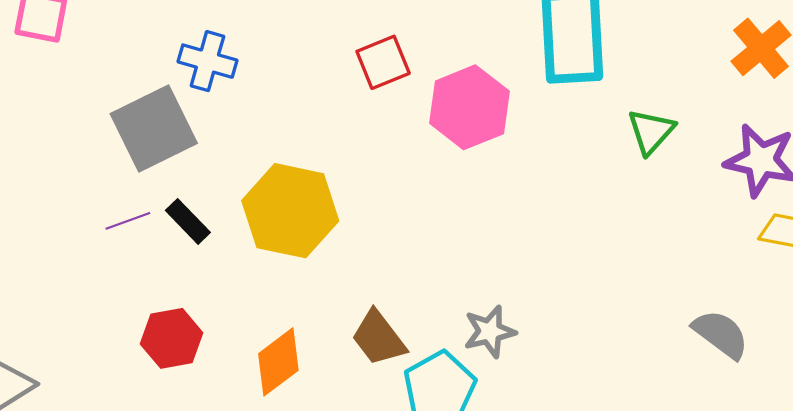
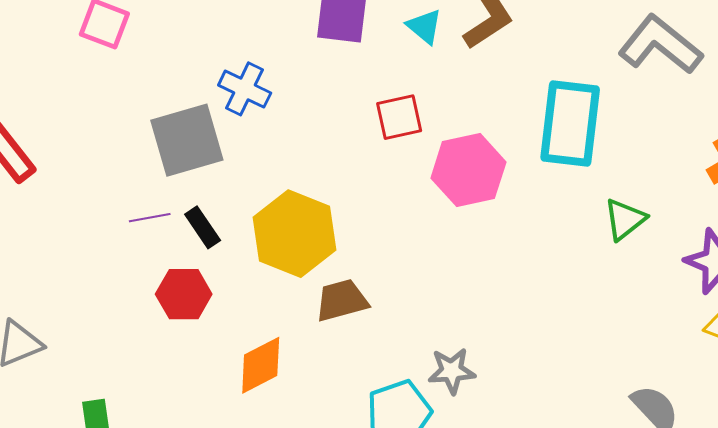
red hexagon: (172, 338) -> (184, 294), moved
brown trapezoid: (379, 338) -> (342, 300), moved, turned 102

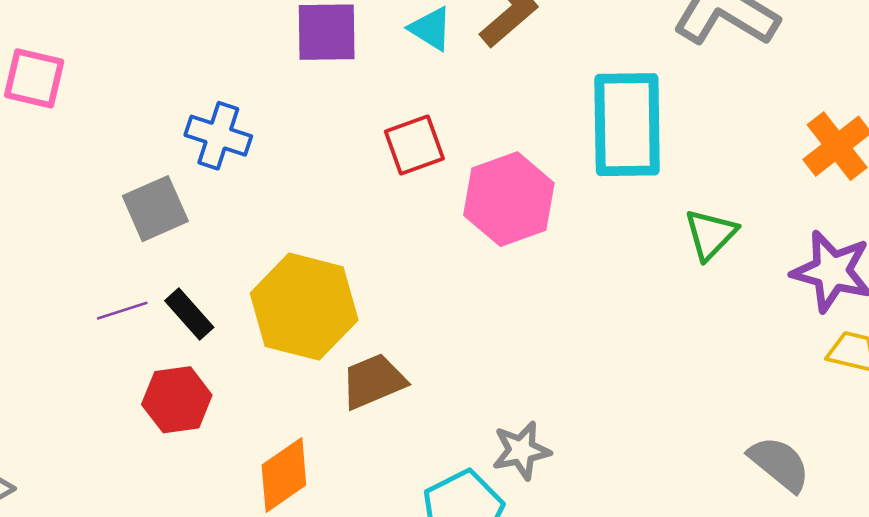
gray square: (187, 140) -> (155, 209), size x0.7

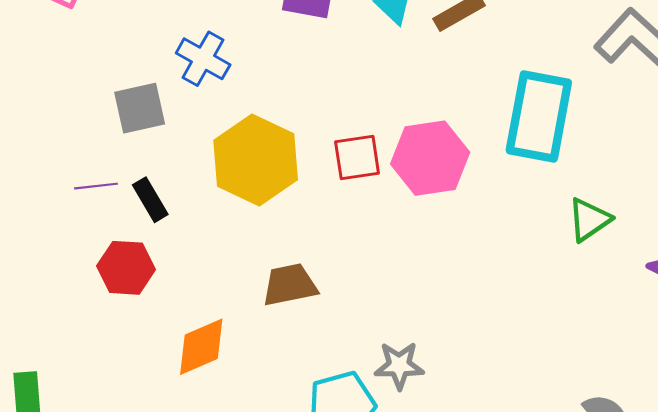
red square: (414, 145) -> (357, 158), moved
yellow hexagon: (304, 307) -> (256, 160), moved

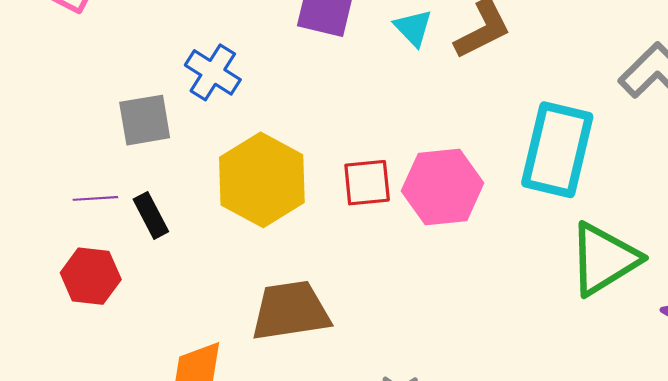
green triangle: (589, 220) -> (604, 259), size x1.6
red hexagon: (126, 268) -> (91, 276), moved
brown trapezoid: (290, 285) -> (291, 311), size x1.4

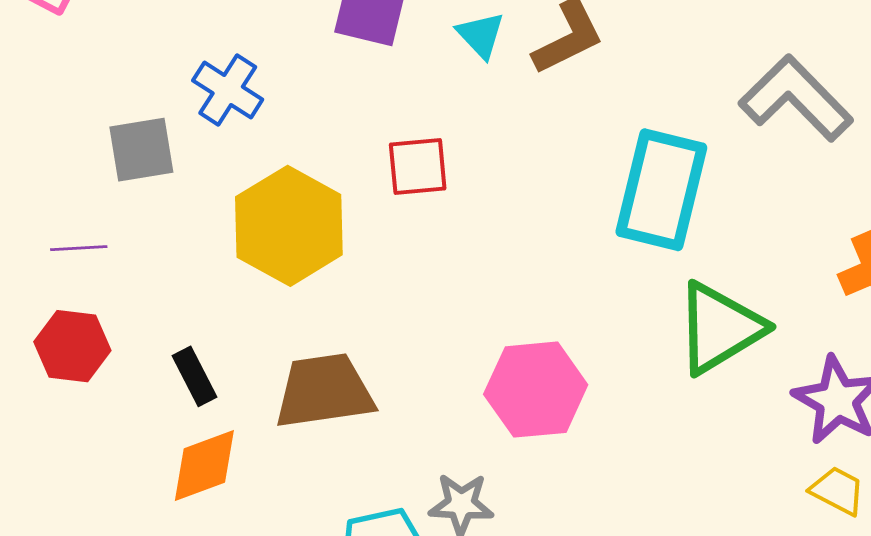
red square: (367, 183) -> (418, 166), moved
pink hexagon: (443, 187) -> (536, 390), moved
black rectangle: (151, 215) -> (194, 376), moved

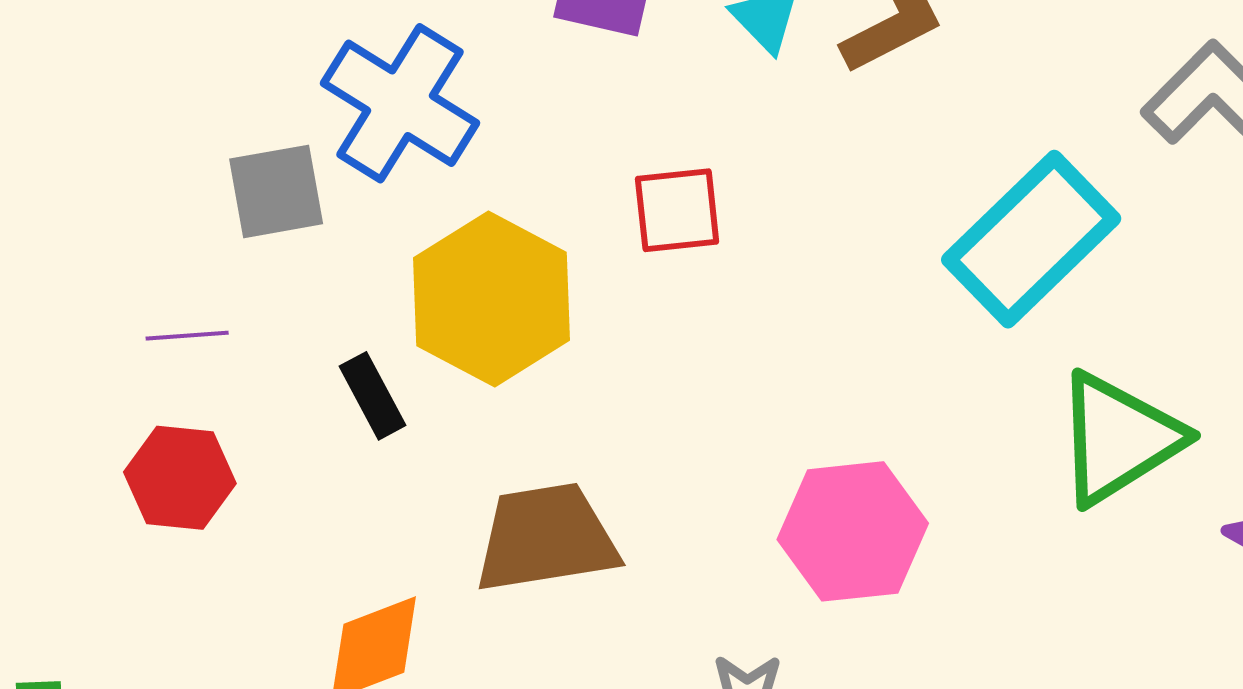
blue cross: (228, 90) -> (400, 103), size x1.5
cyan rectangle: (661, 190) -> (1031, 239), turned 33
black rectangle: (194, 376) -> (373, 396), moved

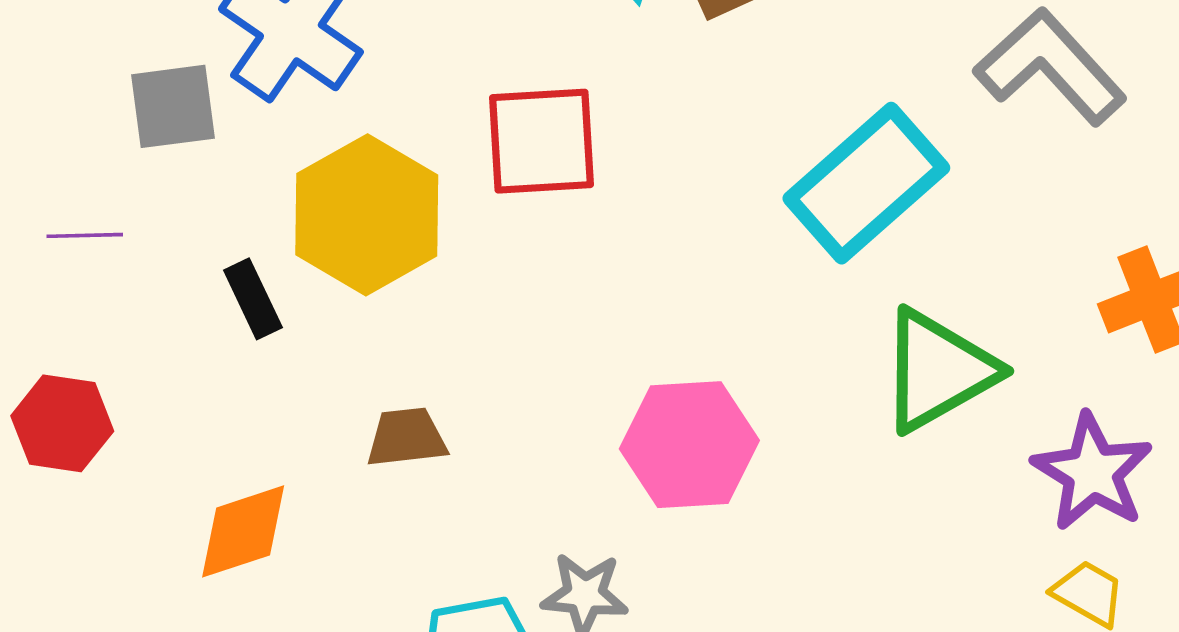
red square: (677, 210) -> (542, 141), size x1.4
red hexagon: (180, 478) -> (62, 423), moved
brown trapezoid: (546, 538) -> (407, 437), size x0.6

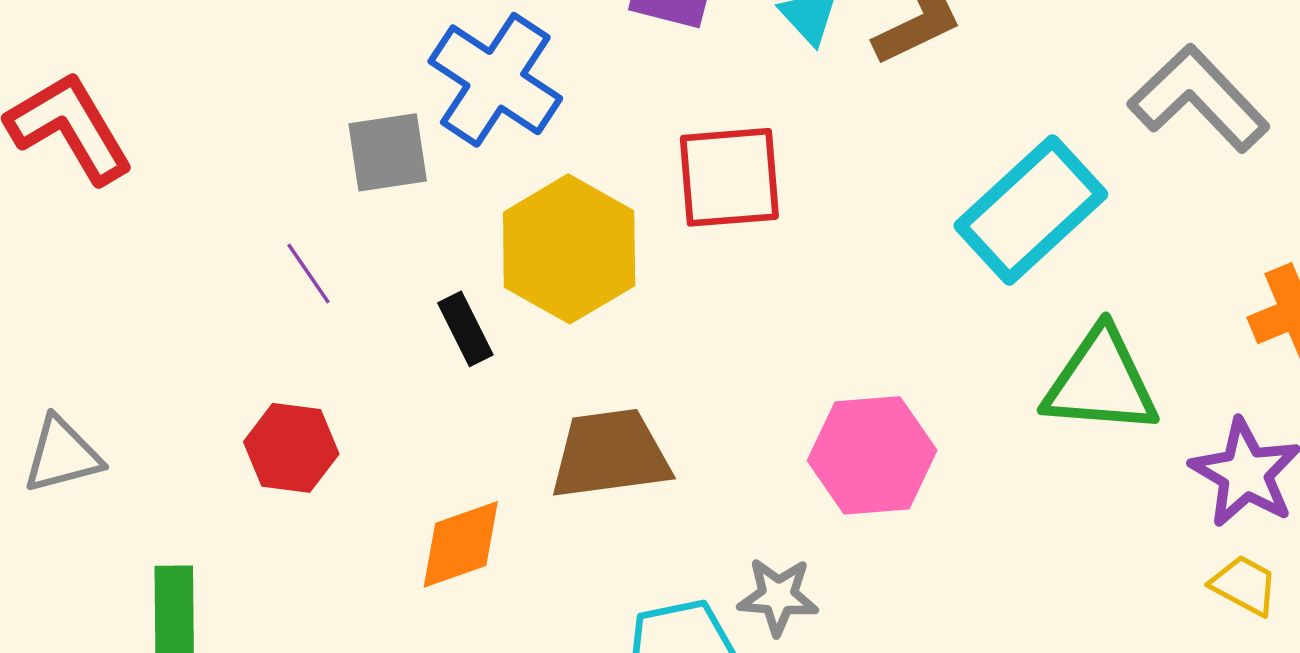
purple line: (85, 235) -> (308, 273), turned 58
green triangle: (938, 370) -> (1101, 382), turned 35
brown trapezoid: (407, 437) -> (610, 454), size x1.6

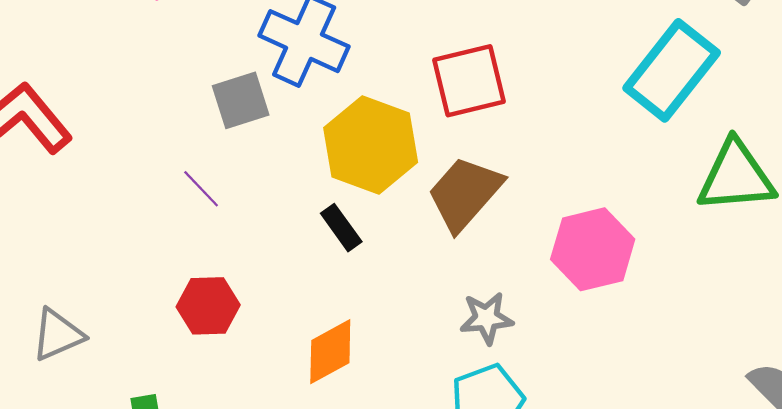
black rectangle: (465, 329) -> (341, 228), moved
brown trapezoid: (610, 454) -> (465, 193), moved, turned -32
gray star: (778, 596) -> (486, 318), moved

